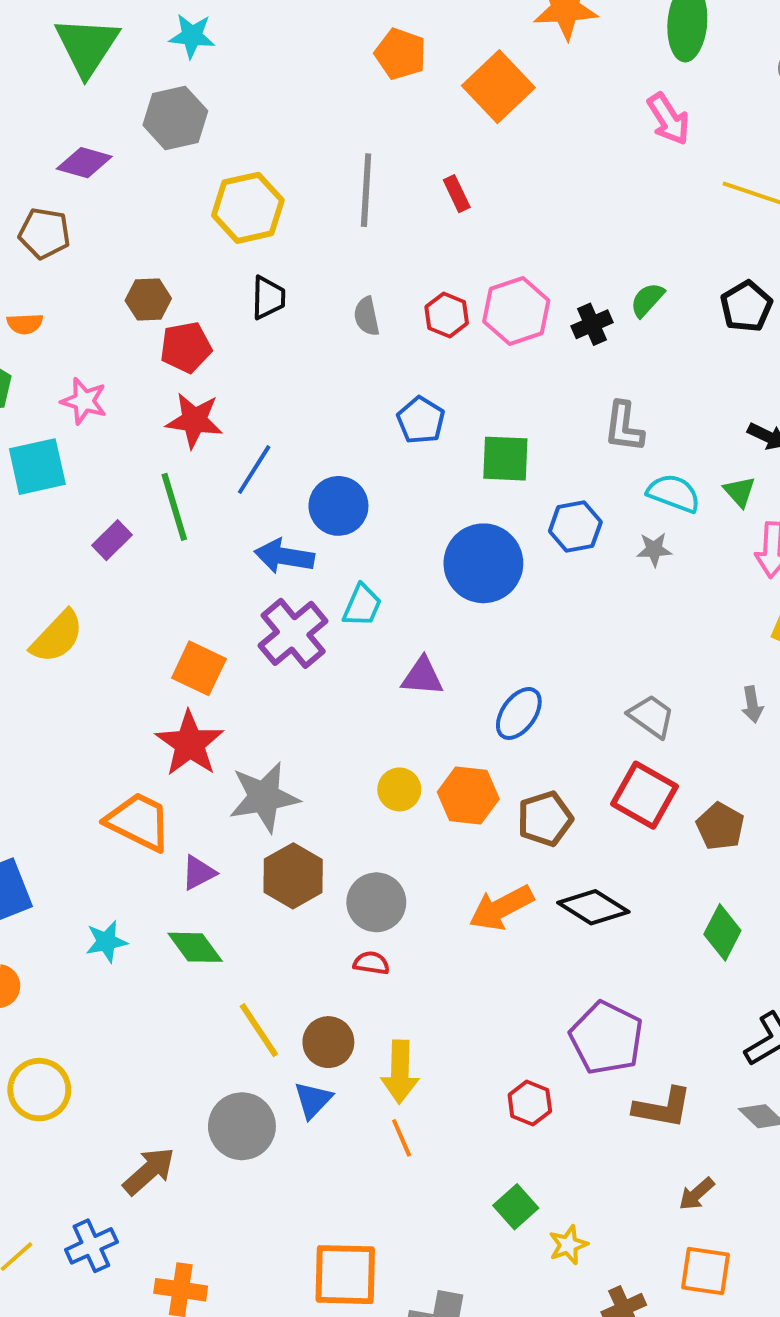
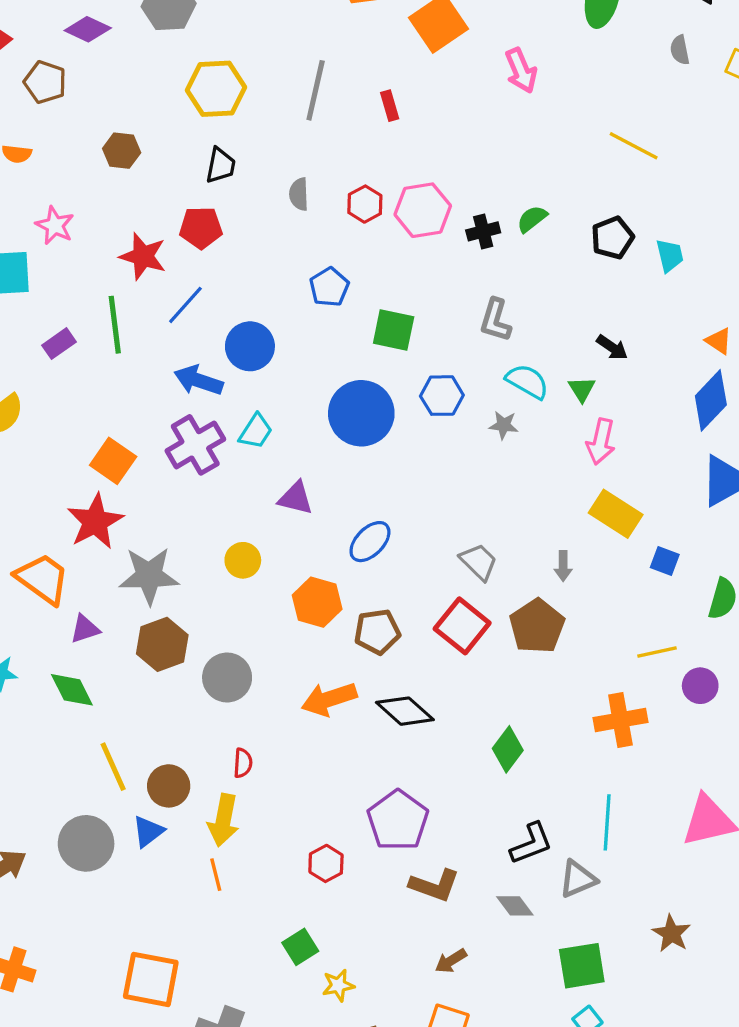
pink arrow: (668, 119) -> (521, 70), moved
red pentagon: (186, 347) -> (201, 228), moved
yellow circle: (399, 789) -> (243, 560), moved
brown pentagon: (720, 826) -> (537, 626), moved, size x1.4
red semicircle: (371, 963) -> (243, 763), moved, turned 76

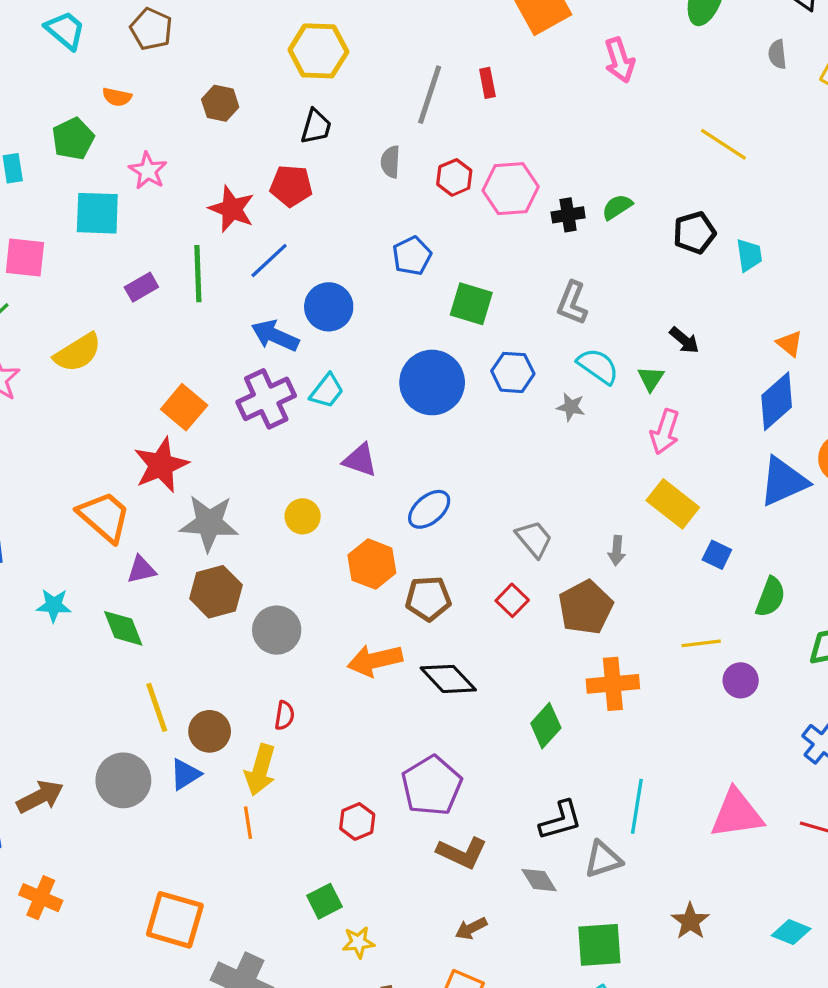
gray line: (316, 90) -> (430, 95), moved
red square: (462, 626) -> (512, 600), size x0.6
orange cross: (620, 720) -> (613, 684), moved

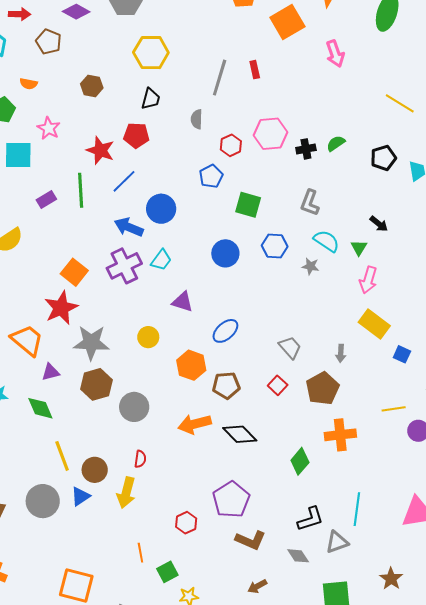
red hexagon: (454, 177) -> (231, 145), moved
blue circle: (432, 383) -> (225, 253), size x0.7
orange line: (248, 823) -> (140, 553), moved

